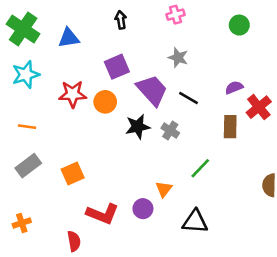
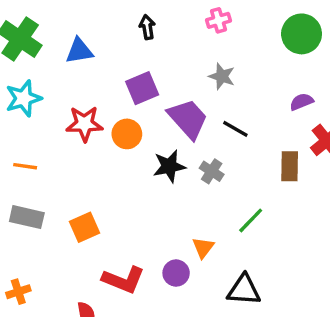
green circle: (239, 25) -> (302, 34), size x1.5
purple semicircle: (234, 88) -> (302, 102), moved
gray rectangle: (28, 166) -> (27, 217), turned 50

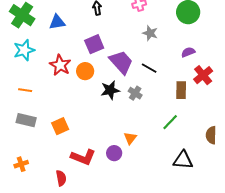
gray star: (222, 76) -> (150, 33), moved
red star: (84, 124) -> (60, 65), turned 30
green line: (251, 220) -> (170, 122), moved
black triangle: (244, 290) -> (183, 160), moved

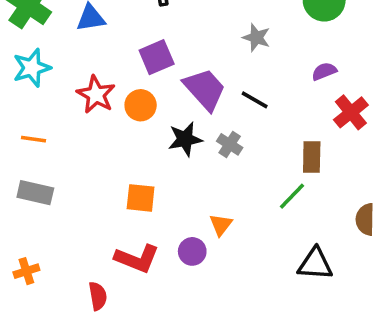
brown rectangle: (181, 90) -> (312, 157), moved
orange square: (60, 126) -> (141, 198), moved, turned 30

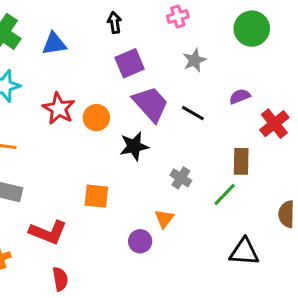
gray star: (256, 38) -> (194, 60), turned 30
purple square: (157, 57) -> (130, 63), moved
purple semicircle: (324, 71) -> (240, 96), moved
gray cross: (230, 144) -> (181, 178), moved
red L-shape: (137, 259) -> (48, 232), moved

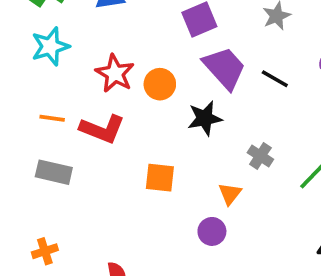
orange triangle: (164, 219) -> (230, 194), moved
red L-shape: (48, 232) -> (102, 129), moved

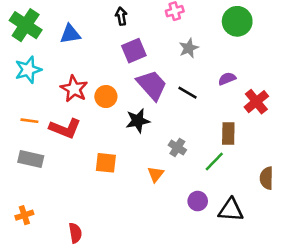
purple circle: (212, 231) -> (198, 201), moved

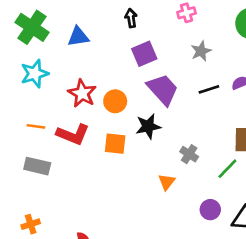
black line: (187, 93) -> (209, 89), moved, turned -48
orange square: (106, 163) -> (115, 144), moved

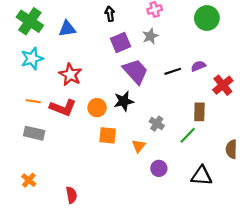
gray star: (201, 51) -> (150, 36), moved
orange circle: (115, 101) -> (97, 108), moved
orange square: (115, 144) -> (108, 135), moved
purple circle: (210, 210) -> (159, 168), moved
orange cross: (31, 224) -> (29, 180), turned -32

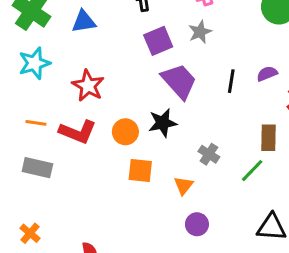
black line: (173, 71) -> (231, 81), turned -63
purple circle: (159, 168) -> (197, 224), moved

